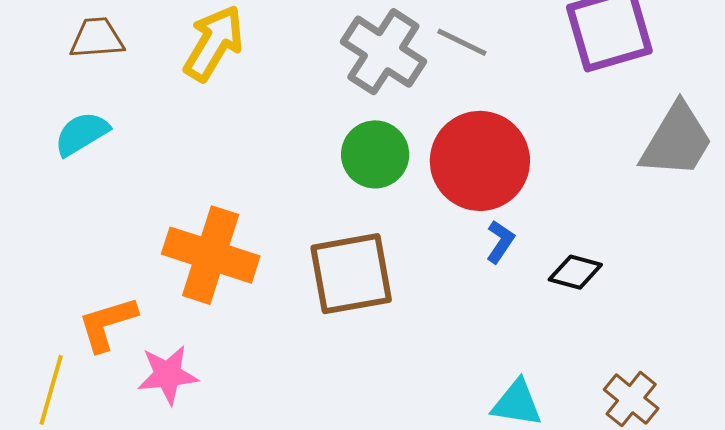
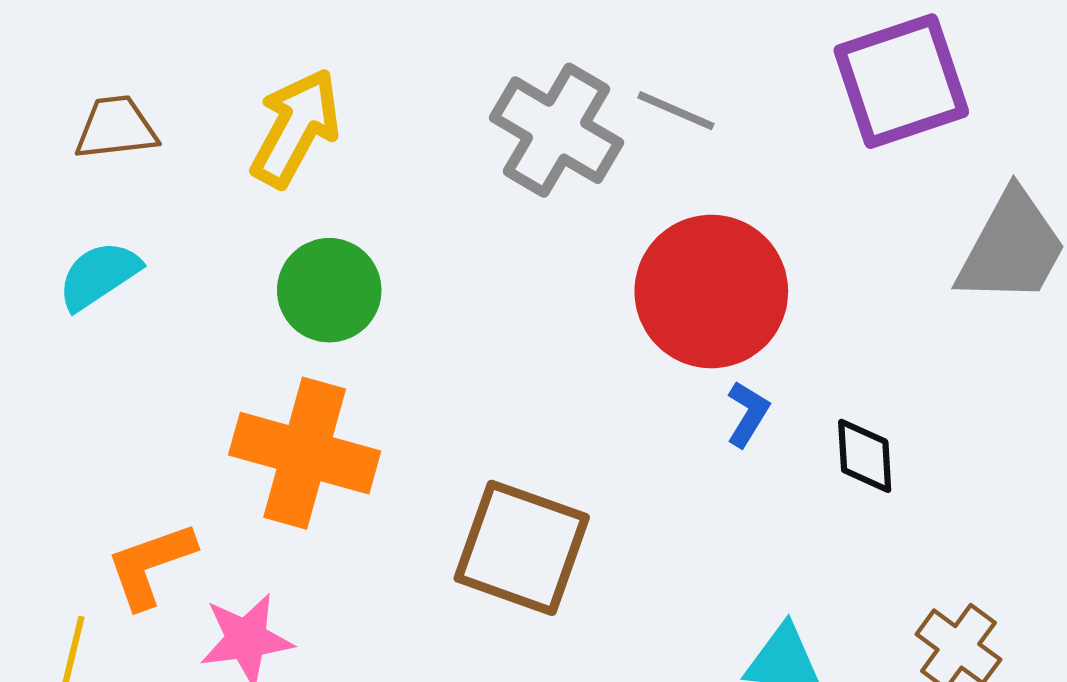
green circle: (375, 154) -> (329, 290), moved
black diamond: (575, 272) -> (865, 456), turned 74
brown square: (351, 274) -> (522, 548), moved, turned 32

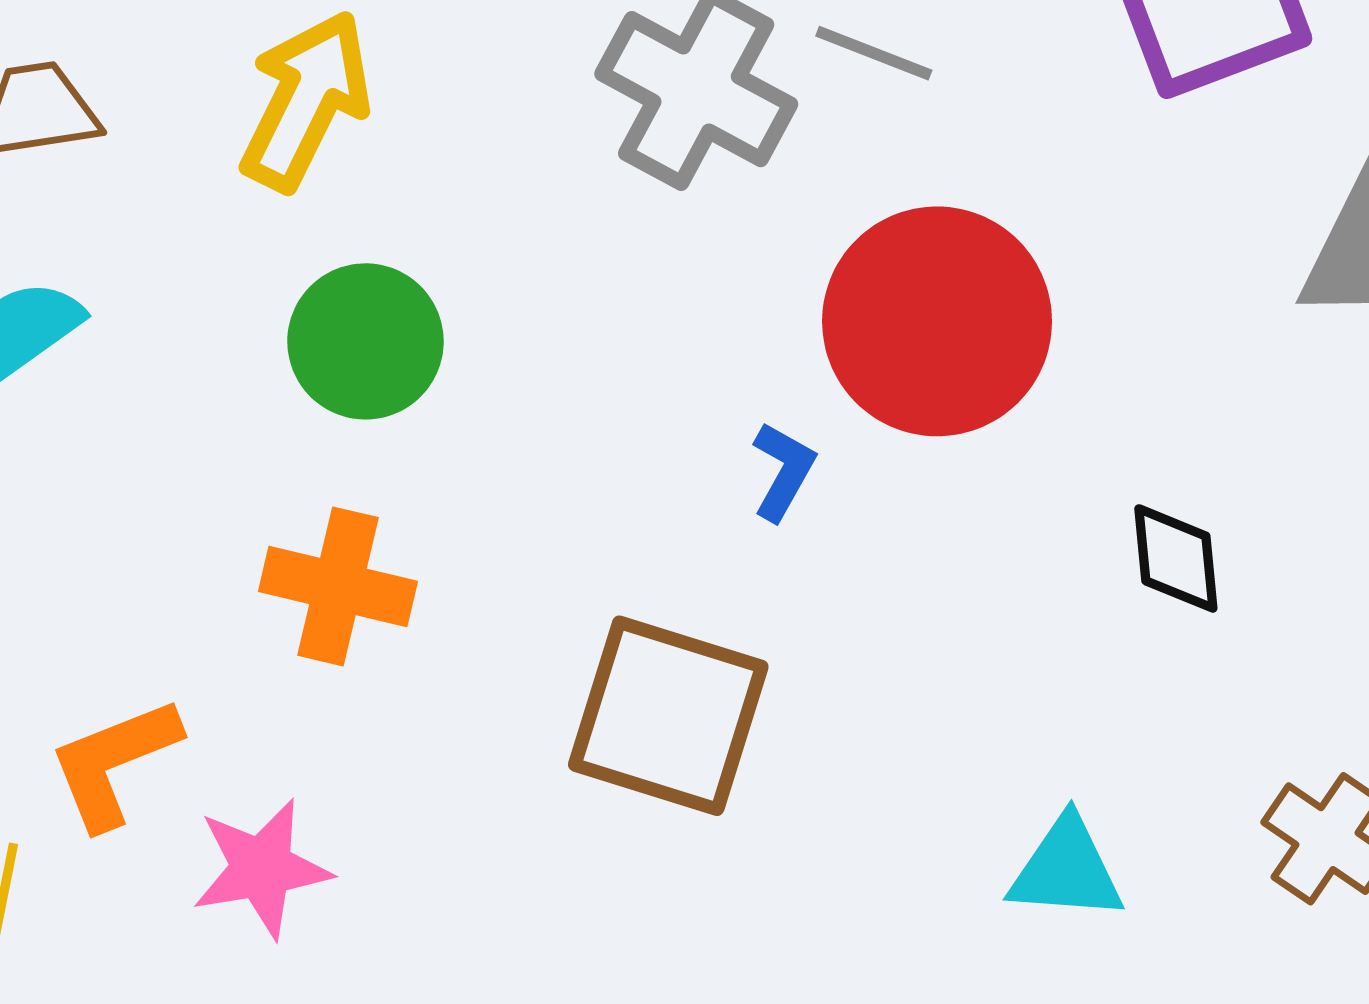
blue L-shape: (748, 414) -> (783, 471), moved
orange cross: (305, 453) -> (338, 586), size x0.7

